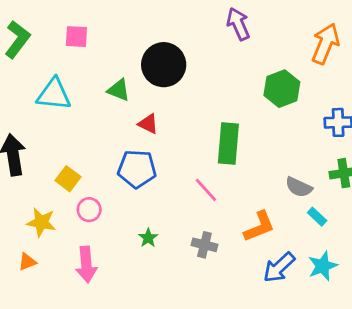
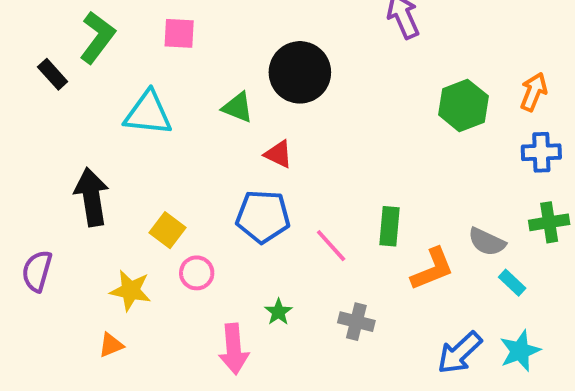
orange arrow: (325, 44) -> (534, 92), moved, size x0.7
green rectangle: (228, 144) -> (389, 226), moved, size x0.7
pink line: (206, 190) -> (331, 246), moved
orange L-shape: (259, 227) -> (432, 269), moved
pink arrow: (86, 265) -> (234, 349), moved

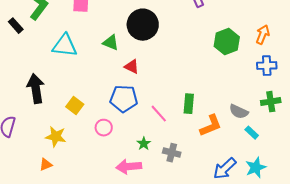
pink circle: (197, 273) -> (104, 128), moved
green star: (278, 312) -> (144, 144), moved
pink arrow: (234, 349) -> (129, 167), moved, turned 90

